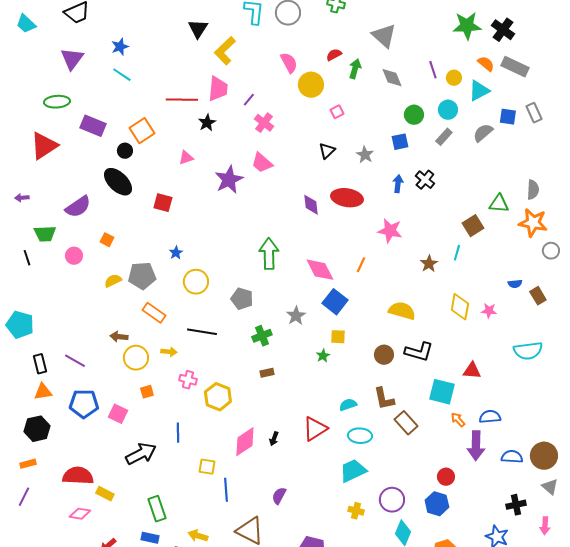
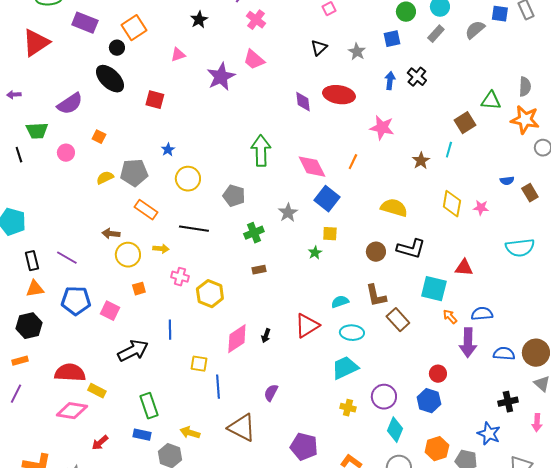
pink diamond: (80, 514) -> (72, 411), size x1.4

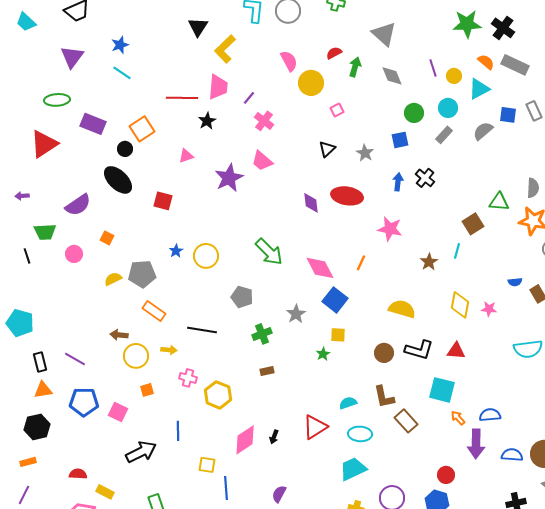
green arrow: (261, 151) -> (269, 252), turned 136
yellow circle: (188, 179) -> (206, 256), moved
red triangle: (464, 268) -> (456, 351), moved
red semicircle: (70, 373) -> (78, 474), size x0.6

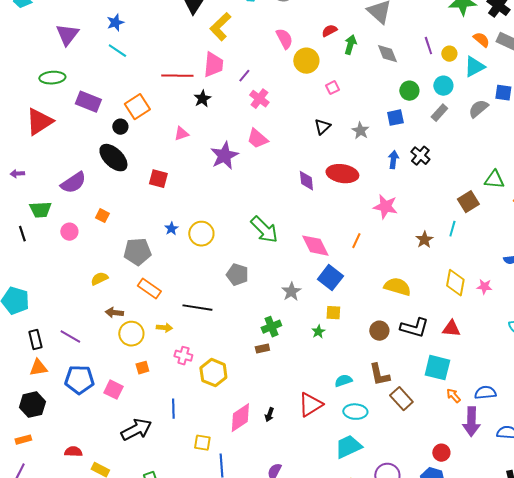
yellow semicircle: (113, 279) -> (99, 279), moved
green cross: (262, 334) -> (271, 327), moved

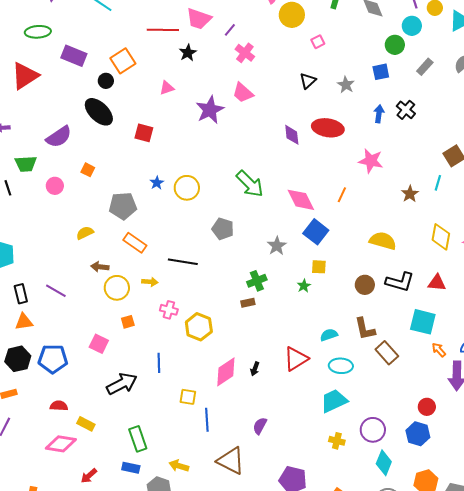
pink trapezoid: (213, 65) -> (199, 19), turned 104
cyan circle: (443, 86) -> (412, 26), moved
blue pentagon: (79, 380) -> (53, 359), moved

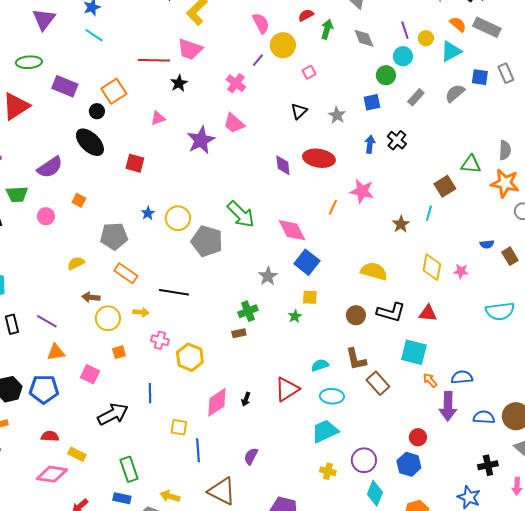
purple line: (230, 30) -> (258, 60), moved
orange line: (342, 195) -> (333, 207), moved
gray pentagon: (223, 229) -> (207, 241), moved, size x1.4
orange triangle: (24, 322) -> (56, 352), moved

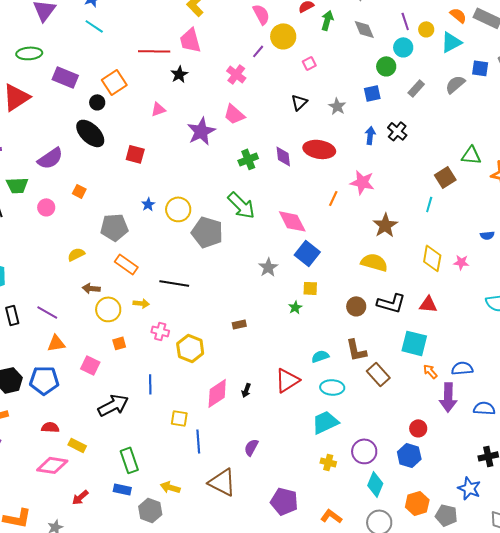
pink trapezoid: (190, 49) -> (190, 40), turned 56
brown star: (401, 224) -> (385, 225), moved, size x1.4
green cross: (248, 311) -> (248, 159), moved

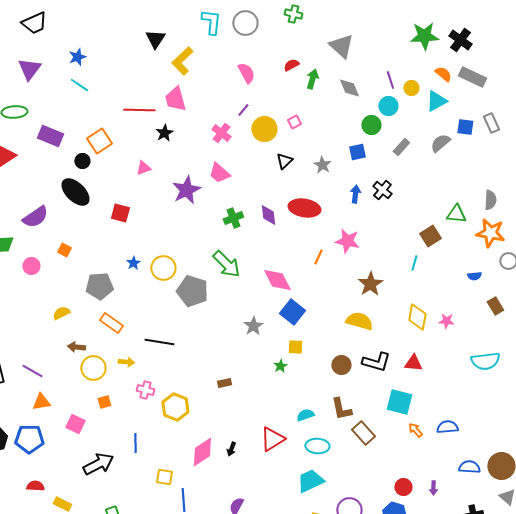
yellow circle: (283, 36) -> (264, 129), moved
blue semicircle: (487, 235) -> (474, 276), moved
purple arrow: (448, 397) -> (433, 488), moved, size x0.5

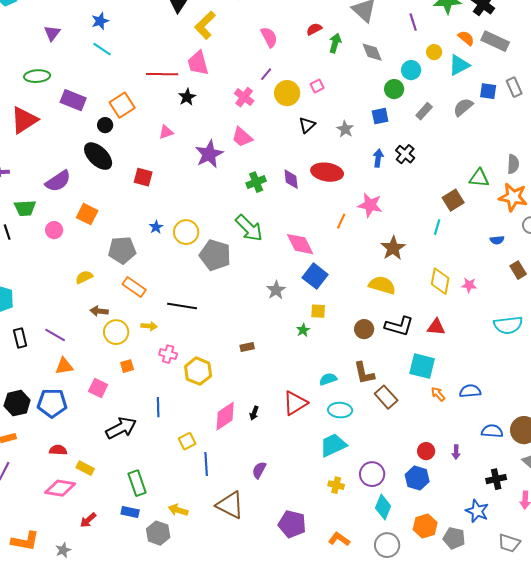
purple triangle: (29, 69) -> (52, 33), size x0.7
purple line: (390, 80) -> (413, 22), moved
orange square: (64, 250) -> (87, 214), size x1.5
yellow square: (164, 477) -> (187, 441), turned -36

